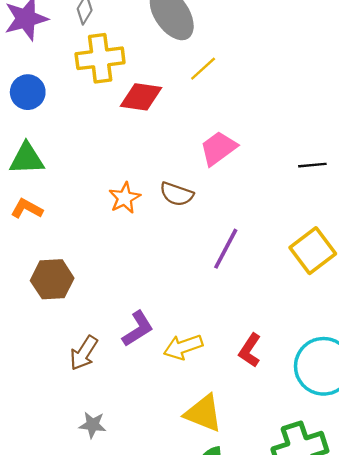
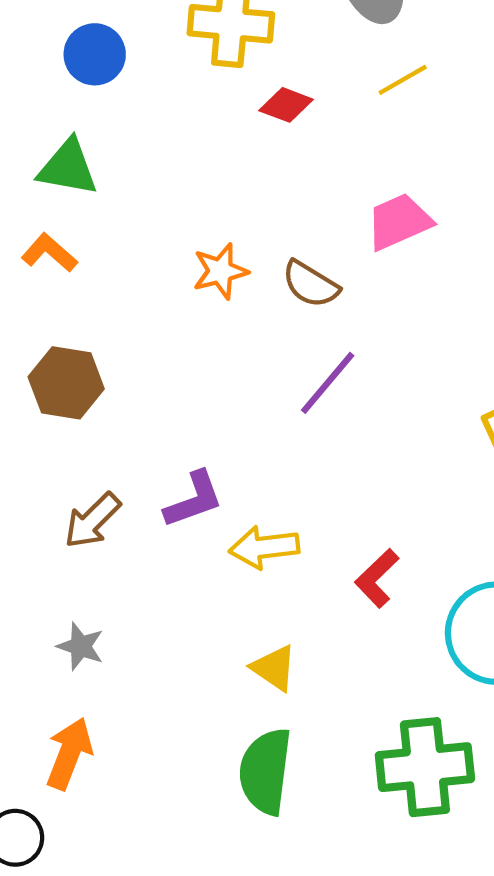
red diamond: (141, 97) -> (286, 105), size x0.7
purple line: (226, 249) -> (328, 383), moved
yellow triangle: (203, 413) -> (274, 668), size x0.7

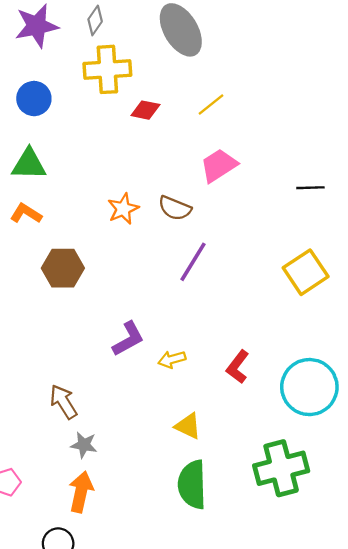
yellow line: (403, 80) -> (211, 105), moved
brown hexagon: (66, 383) -> (63, 268), moved
brown arrow: (92, 520) -> (63, 402), moved, turned 112
yellow arrow: (264, 547) -> (172, 359), size x0.7
gray star: (80, 646) -> (84, 445), moved

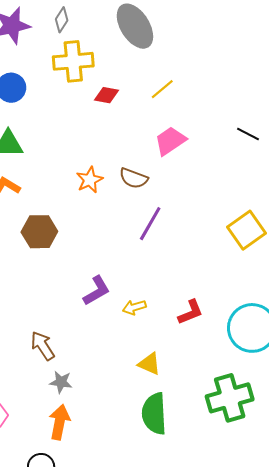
black line: (310, 188) -> (248, 134), moved, turned 30
red L-shape: (238, 367) -> (190, 312), turned -148

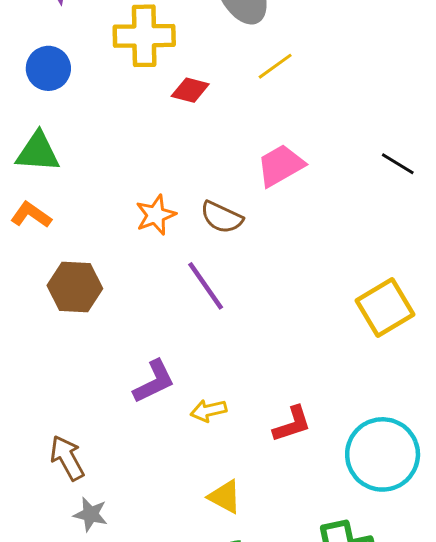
yellow line: (162, 89) -> (275, 66), moved
purple line: (150, 224) -> (206, 286), moved, turned -69

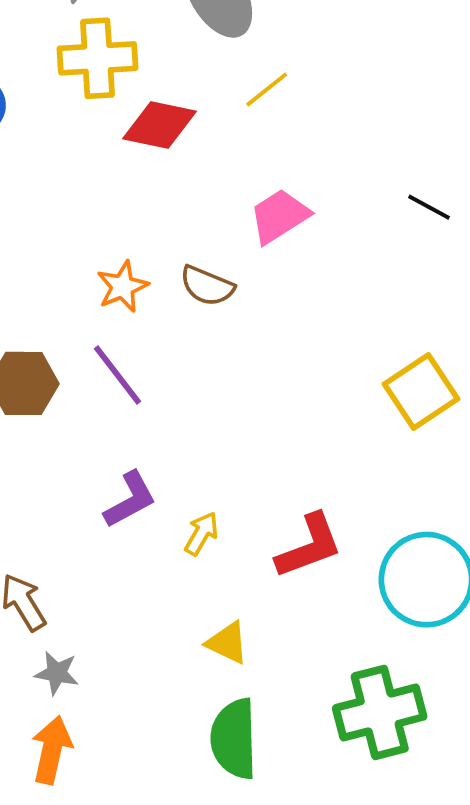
red diamond: (190, 90) -> (160, 125), size x1.5
purple line: (206, 286) -> (118, 375), moved
yellow arrow: (208, 411) -> (201, 534), turned 136
red L-shape: (292, 424) -> (309, 546), size x1.4

